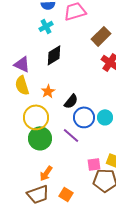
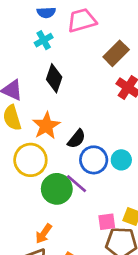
black diamond: (54, 55) -> (54, 78), turned -40
orange star: (48, 91) -> (46, 126), size x1.5
green circle: (40, 138) -> (57, 189), moved

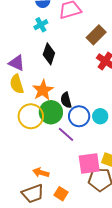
black semicircle: (77, 139) -> (66, 100), turned 126
green circle: (57, 189) -> (51, 112), moved
pink square: (107, 222) -> (89, 164), size x1.6
orange arrow: (44, 234) -> (41, 173), turned 70

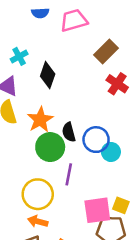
cyan cross: (41, 25) -> (19, 56), moved
yellow circle: (31, 116) -> (38, 194), moved
blue circle: (79, 116) -> (96, 140), moved
purple line: (66, 134) -> (69, 174), turned 60

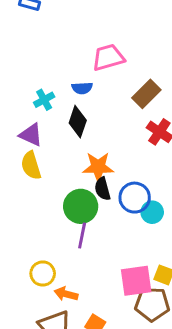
blue semicircle: (40, 13) -> (82, 88), moved
orange star: (40, 120) -> (98, 167), moved, turned 30
purple line: (69, 174) -> (82, 236), moved
yellow circle: (38, 194) -> (43, 274), moved, size x0.7

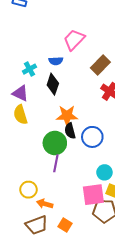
pink trapezoid: (108, 57) -> (74, 40), turned -30
cyan circle: (152, 212) -> (104, 172), moved

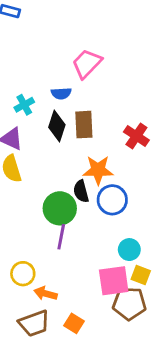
brown rectangle: (100, 65) -> (84, 125), moved, turned -48
orange star: (67, 116) -> (98, 170), moved

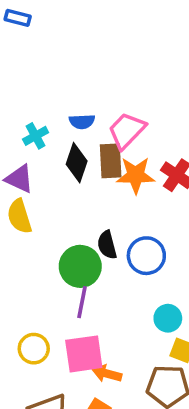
pink trapezoid: (87, 64) -> (127, 131), moved
orange star: (98, 170) -> (136, 175), moved
pink square: (114, 281) -> (84, 354), moved
orange arrow: (46, 294) -> (107, 374), moved

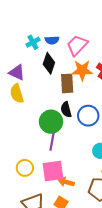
cyan cross: (36, 136) -> (33, 42), moved
brown rectangle: (111, 161) -> (67, 83), moved

